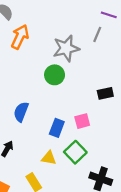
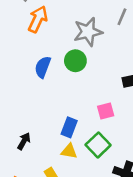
blue semicircle: (21, 112) -> (43, 67), moved
blue rectangle: (57, 128) -> (69, 127), moved

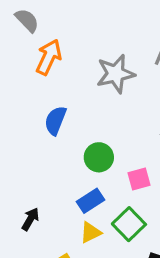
green circle: (75, 61) -> (99, 157), moved
blue rectangle: (69, 127) -> (90, 201), turned 36
yellow triangle: (69, 151) -> (90, 232), turned -36

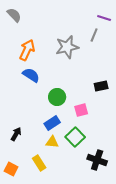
orange arrow: (49, 57) -> (27, 50), moved
blue semicircle: (55, 121) -> (31, 75), turned 102
yellow triangle: (90, 232) -> (52, 142), turned 32

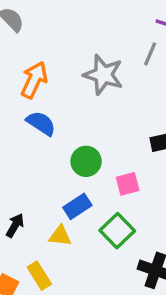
gray star: (67, 47) -> (103, 75), turned 30
yellow triangle: (52, 142) -> (60, 236), moved
yellow rectangle: (39, 163) -> (39, 276), moved

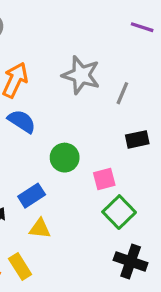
gray line: (150, 54) -> (122, 93), moved
blue rectangle: (77, 206) -> (32, 196), moved
green square: (117, 231) -> (119, 212), moved

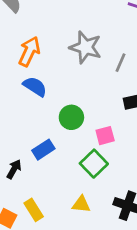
green square: (119, 212) -> (94, 164), moved
yellow triangle: (40, 229) -> (81, 204), moved

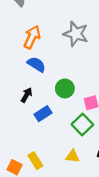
black arrow: (14, 169) -> (27, 95), moved

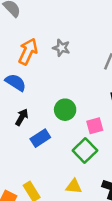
gray star: (76, 34) -> (61, 48), moved, size x0.6
blue semicircle: (36, 64) -> (16, 82), moved

